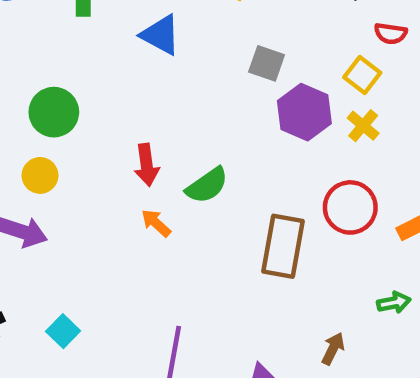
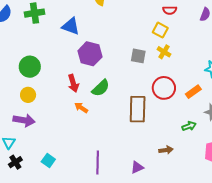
gray square: (267, 63) -> (138, 56), moved
purple hexagon: (304, 112) -> (90, 54), moved
brown arrow: (333, 349) -> (166, 150), turned 64

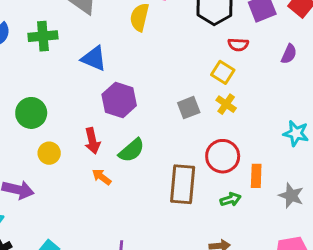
gray square: (138, 56) -> (189, 108), turned -35
orange rectangle: (193, 92) -> (256, 176), moved, turned -56
yellow circle: (28, 95) -> (49, 153), moved
green arrow: (189, 126) -> (231, 199), moved

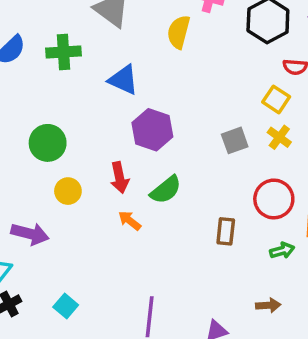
brown rectangle: (183, 184) -> (226, 231), size x0.6

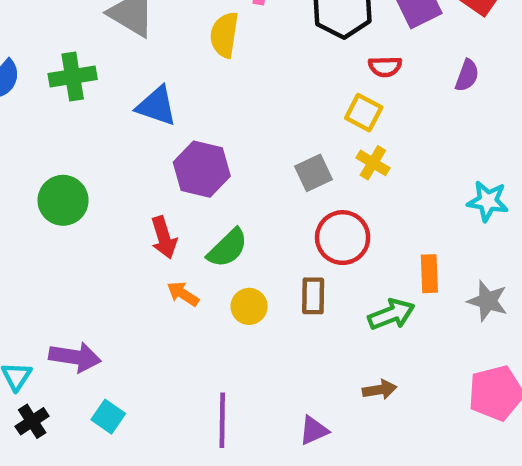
yellow circle: (68, 191) -> (249, 306), moved
red circle: (274, 199) -> (343, 238), moved
purple arrow: (30, 234) -> (75, 357), moved
green arrow: (282, 251) -> (391, 314), size x1.4

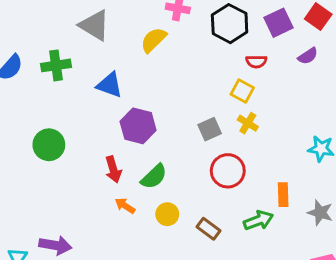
yellow semicircle: (224, 35) -> (154, 40), turned 36
purple semicircle: (467, 75) -> (308, 56), moved, turned 36
brown rectangle: (313, 296) -> (209, 229), moved, turned -55

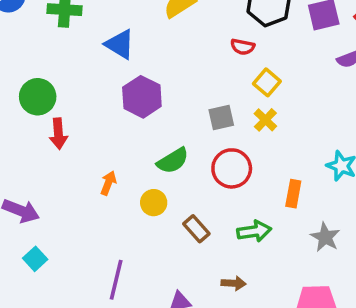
red semicircle: (256, 62) -> (243, 47), moved
red arrow: (113, 169) -> (58, 134), moved
green semicircle: (154, 177) -> (173, 161), moved
orange rectangle: (283, 195) -> (293, 194), moved
orange arrow: (125, 206) -> (108, 183), turned 66

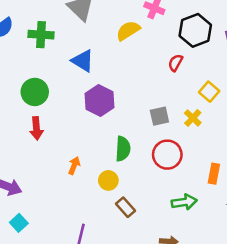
red semicircle: (243, 47) -> (176, 63), turned 108
yellow square: (267, 82) -> (209, 92), moved
green circle: (38, 97) -> (35, 92), moved
green semicircle: (173, 161) -> (123, 149), turned -55
brown rectangle: (196, 229) -> (125, 207), moved

